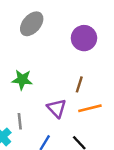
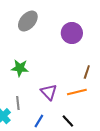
brown line: (79, 84) -> (87, 72), moved

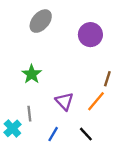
green star: (20, 68) -> (32, 74), turned 30
orange line: (77, 92) -> (96, 101), turned -36

